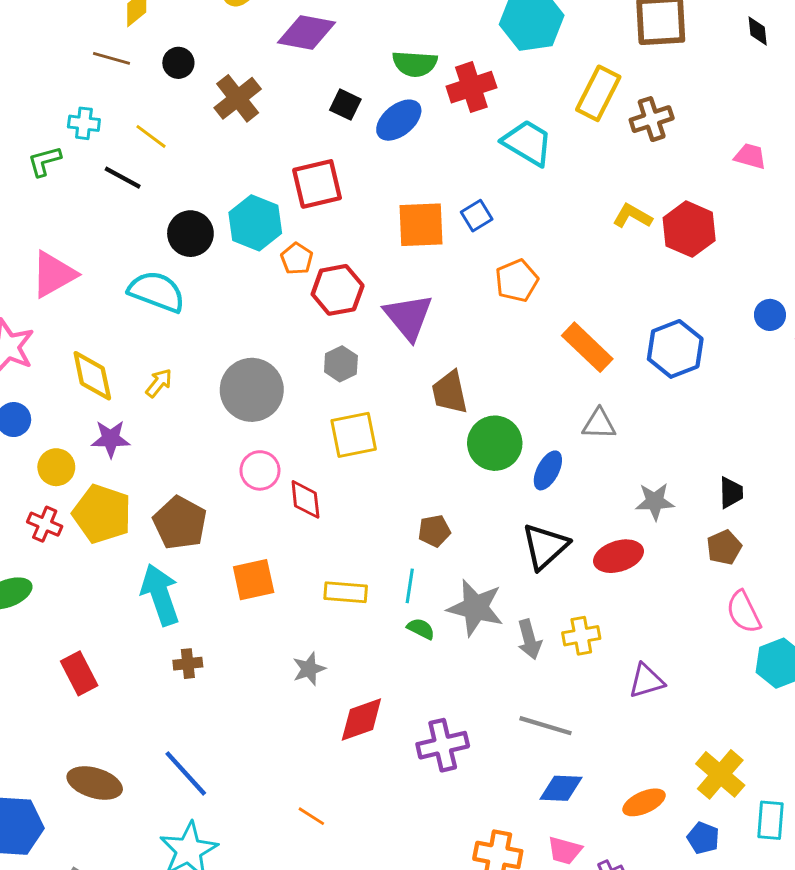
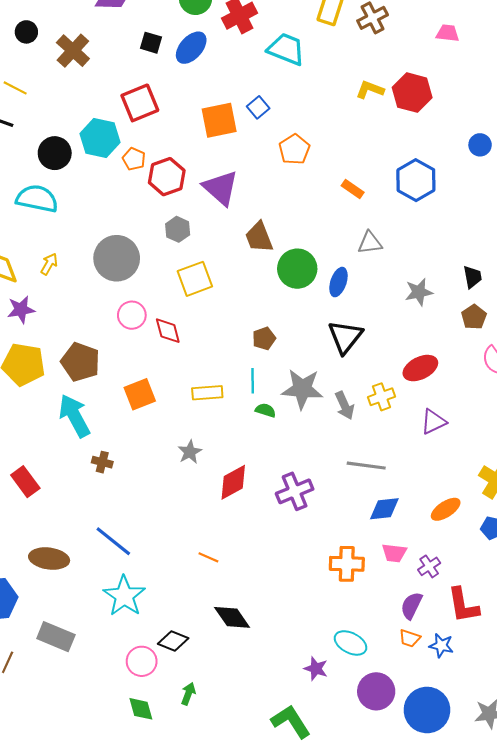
orange rectangle: (587, 347) -> (353, 189), size x0.6
red ellipse: (618, 556) -> (420, 368), moved
brown cross: (188, 664) -> (102, 462), turned 30

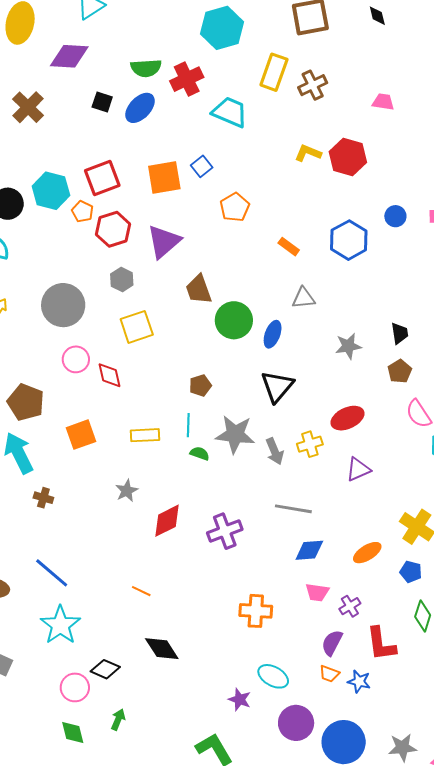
red square: (140, 103) -> (102, 178), moved
blue circle: (480, 145) -> (395, 216), moved
purple triangle: (221, 188) -> (164, 242), turned 36
orange cross: (347, 564) -> (256, 611), moved

